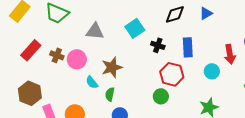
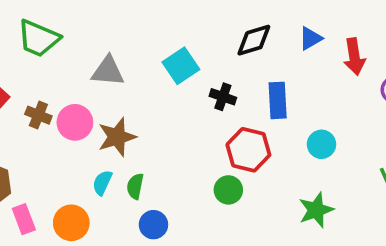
red arrow: (230, 54) -> (354, 57), moved
brown star: (112, 67) -> (117, 137), moved
cyan semicircle: (92, 82) -> (102, 183), moved, turned 64

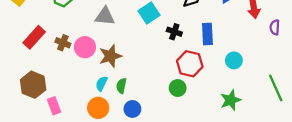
orange circle: (71, 223) -> (98, 108), moved

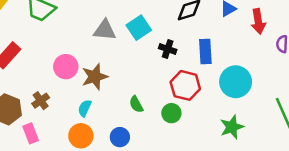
gray triangle: (105, 16) -> (105, 30), moved
brown cross: (63, 43) -> (41, 101), moved, turned 32
cyan circle: (234, 60) -> (236, 82), size x1.6
green semicircle: (121, 86) -> (136, 104), moved, turned -40

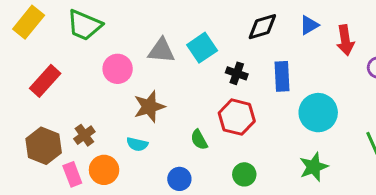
pink circle: (66, 67) -> (118, 69), moved
red hexagon: (185, 85) -> (237, 117), moved
cyan semicircle: (85, 108) -> (137, 144), turned -102
green circle: (171, 113) -> (244, 174), moved
orange circle: (81, 136) -> (104, 170), moved

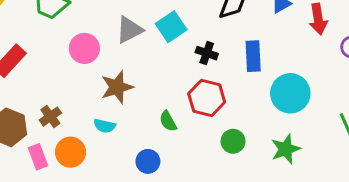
gray triangle: (161, 51) -> (129, 30), turned -32
green circle: (244, 174) -> (233, 141), moved

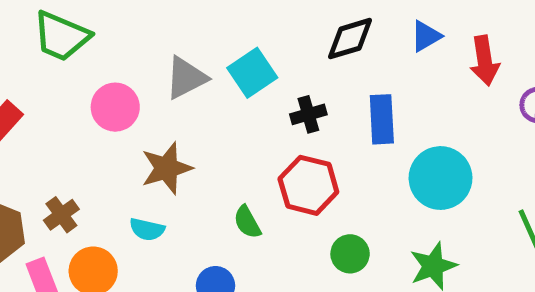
black cross: (207, 53) -> (308, 114), turned -35

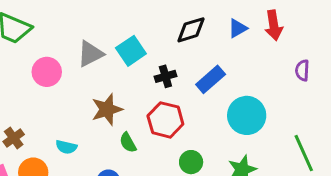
red arrow: (485, 61) -> (274, 25), moved
blue rectangle: (382, 119) -> (211, 79), turned 52
brown star: (167, 168) -> (107, 109), moved

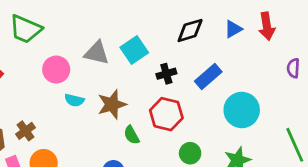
gray triangle: (90, 54) -> (97, 53), turned 40
cyan semicircle: (66, 147) -> (74, 100), moved

